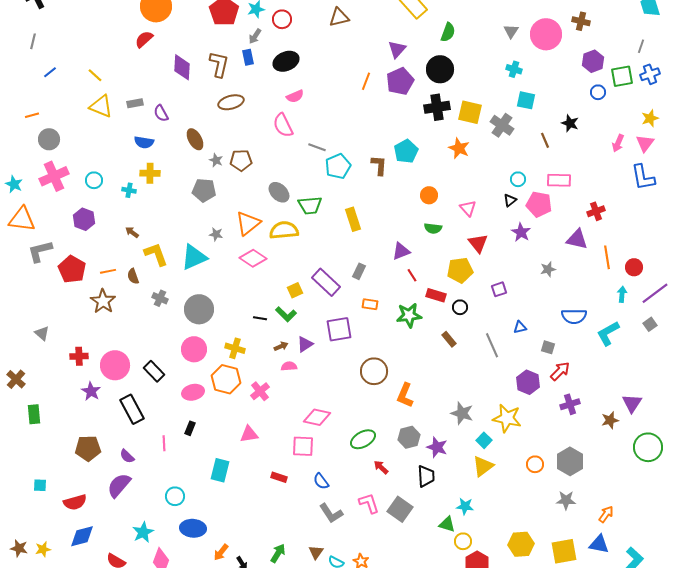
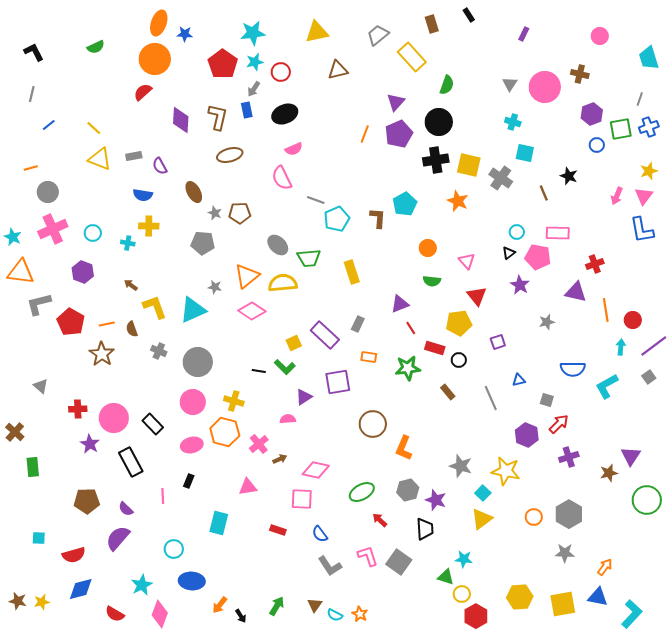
brown arrow: (281, 346) -> (280, 459), moved

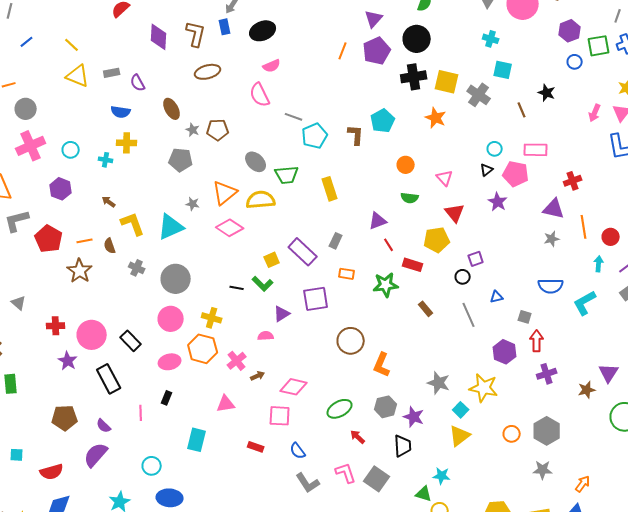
gray star: (547, 322) -> (552, 239), moved
black circle: (459, 360) -> (463, 277), moved
red arrow: (559, 424) -> (537, 341), turned -45

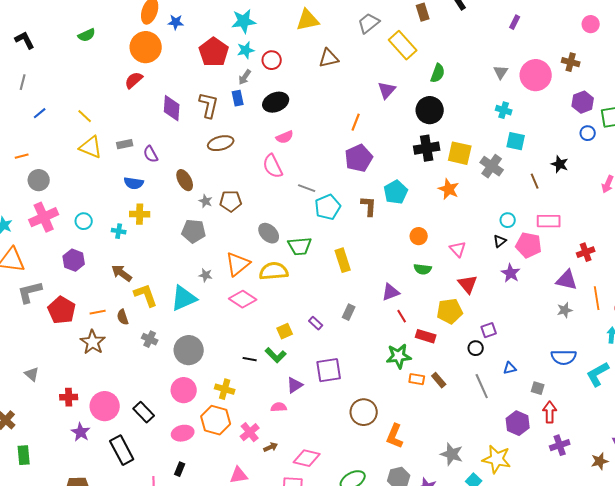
purple pentagon: (377, 51) -> (359, 158), moved
brown arrow: (109, 202) -> (122, 273), size x1.5
purple rectangle: (303, 252) -> (316, 323), size x0.5
orange rectangle: (347, 274) -> (417, 379), moved

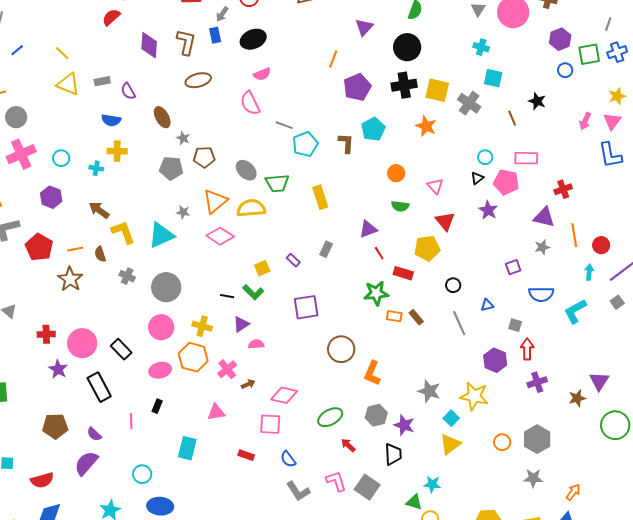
purple pentagon: (359, 158) -> (357, 87), moved
brown pentagon: (231, 201) -> (204, 157), moved
purple square: (489, 330) -> (513, 267), moved
purple triangle: (295, 385) -> (241, 324), moved

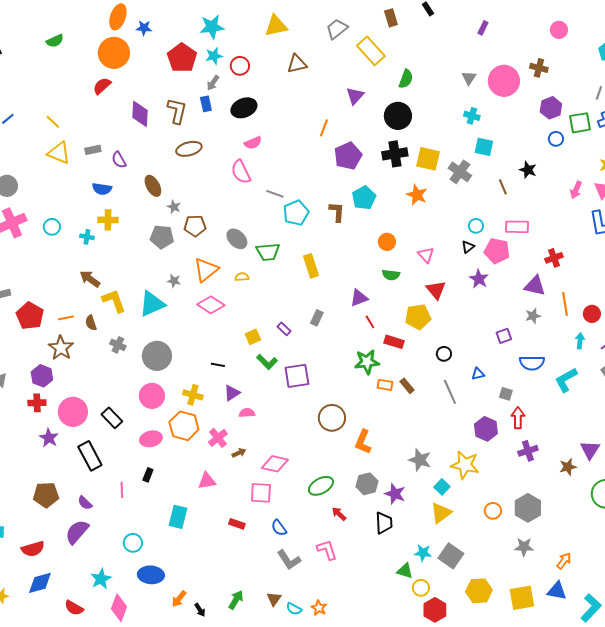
purple hexagon: (51, 197) -> (42, 376), moved
yellow semicircle: (251, 208) -> (242, 277), size x0.5
green L-shape: (253, 292) -> (267, 362), moved
gray square: (367, 487) -> (451, 556), moved

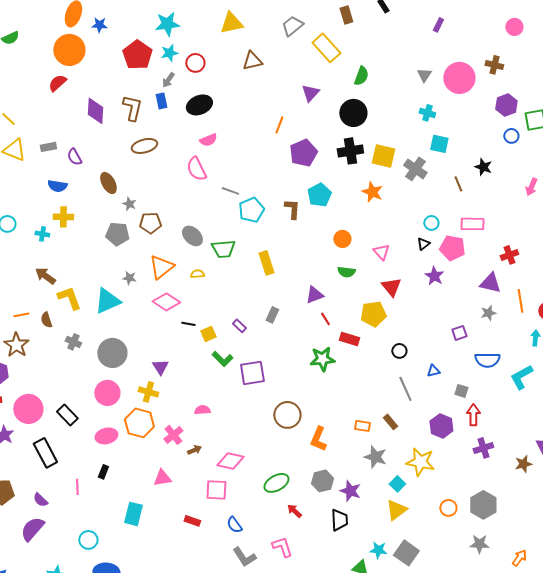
black line: (218, 365) -> (188, 324), moved
orange rectangle: (385, 385) -> (362, 426), moved
brown rectangle: (407, 386) -> (390, 422), moved
purple triangle: (232, 393) -> (160, 367), moved, turned -30

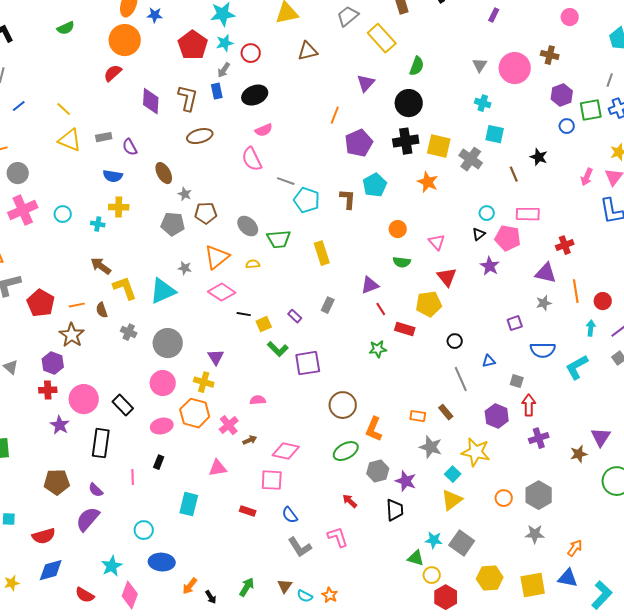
cyan pentagon: (251, 210) -> (307, 200), turned -30
green star: (322, 359) -> (378, 349), size x0.7
black rectangle: (45, 453) -> (101, 443), turned 36
green ellipse: (276, 483) -> (346, 451), moved

